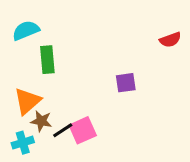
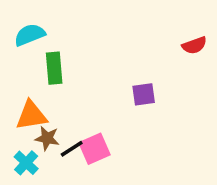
orange triangle: (27, 101) -> (31, 115), turned 32
cyan cross: (23, 143) -> (26, 163), turned -30

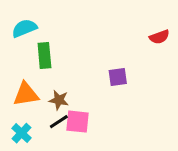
brown star: (47, 138) -> (59, 100), moved
pink square: (94, 149) -> (78, 122), turned 30

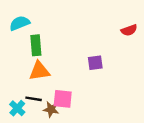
orange triangle: (26, 94) -> (39, 71), moved
brown star: (59, 100) -> (51, 109), moved
black line: (59, 122) -> (34, 99), moved, turned 42

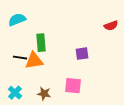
green rectangle: (36, 45) -> (41, 43), moved
black line: (34, 99) -> (20, 58), moved
pink square: (63, 99) -> (73, 86), moved

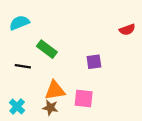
green rectangle: (41, 43) -> (47, 49), turned -48
orange triangle: (34, 61) -> (55, 90), moved

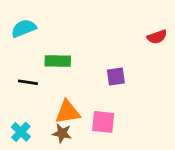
green rectangle: (47, 49) -> (58, 61), turned -36

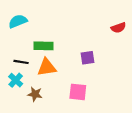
orange triangle: (68, 112) -> (47, 67), moved
cyan cross: (21, 132) -> (16, 80), moved
brown star: (62, 133) -> (35, 94), moved

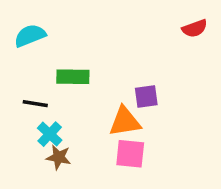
red semicircle: (118, 28) -> (195, 28), moved
orange triangle: (47, 67) -> (125, 122), moved
cyan cross: (16, 80) -> (50, 134), moved

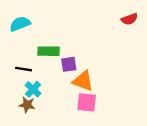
purple square: (146, 96) -> (69, 64), moved
orange triangle: (125, 122) -> (83, 81), turned 30
brown star: (59, 157) -> (27, 105), moved

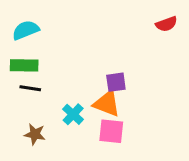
green rectangle: (48, 51) -> (24, 65), moved
purple square: (69, 64) -> (116, 82), moved
cyan cross: (33, 89) -> (73, 114), moved

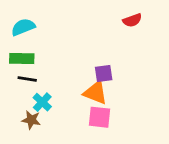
red semicircle: (166, 24) -> (132, 20), moved
cyan cross: (73, 114) -> (42, 102), moved

